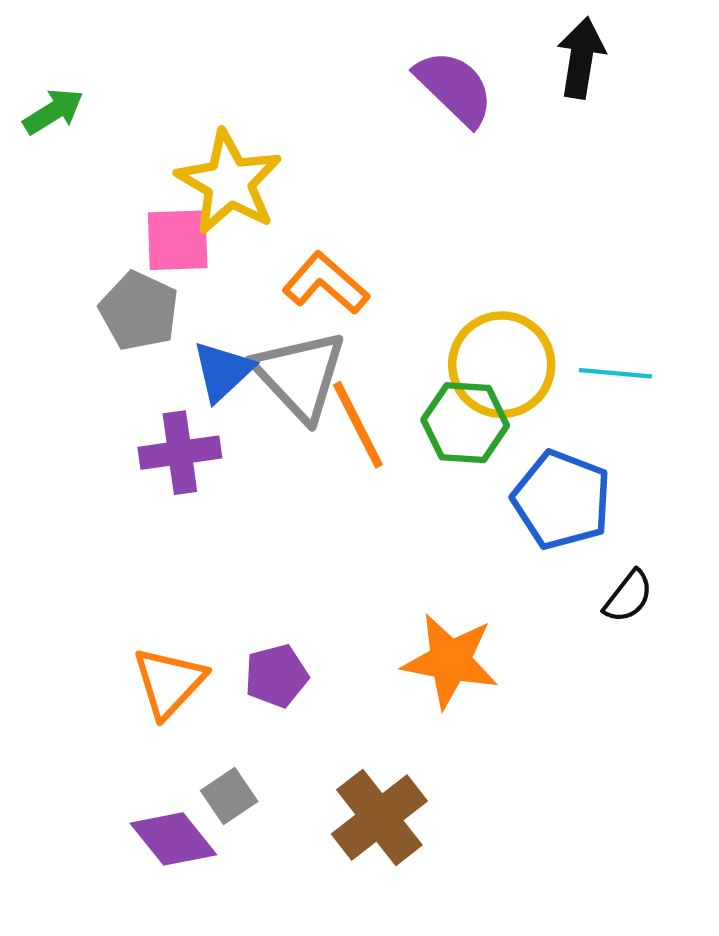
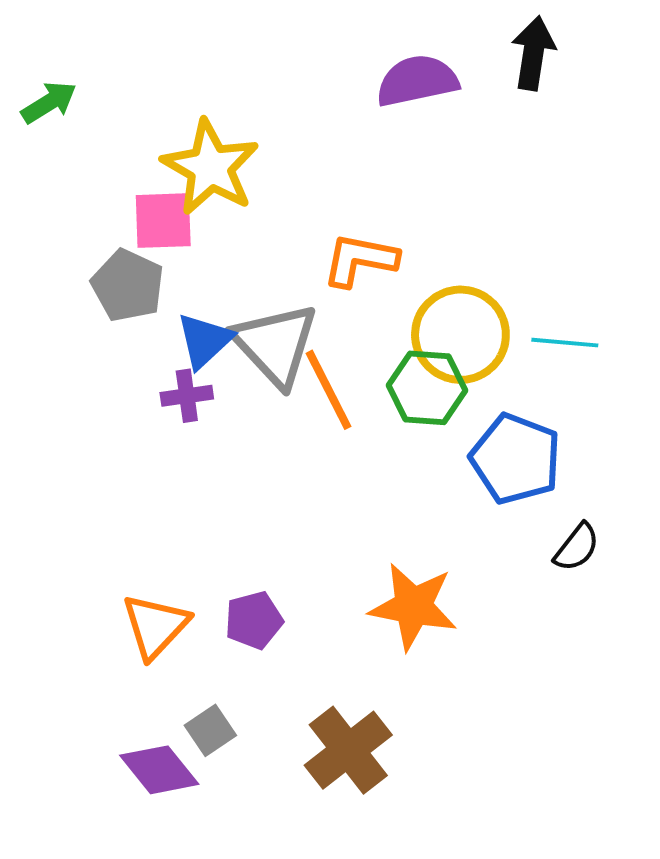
purple semicircle: (454, 88) -> (417, 81), turned -56
orange L-shape: (326, 283) -> (360, 260), moved, turned -30
purple cross: (180, 453) -> (187, 396), moved, size x0.7

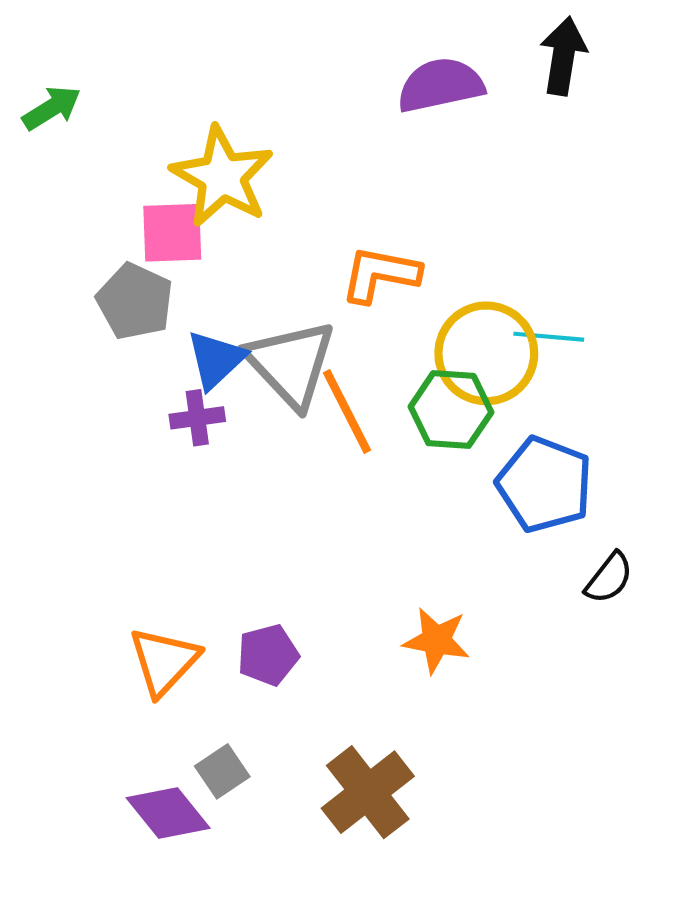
cyan line: (565, 343) -> (549, 337), moved
orange star: (413, 606) -> (436, 640), size x0.7

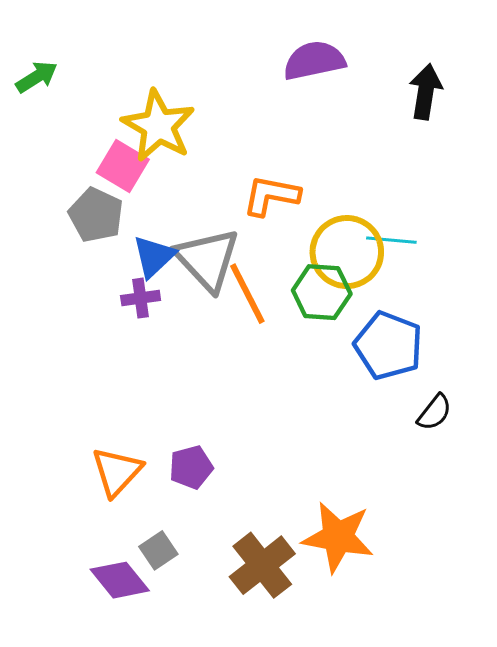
black arrow: (563, 56) -> (426, 92), moved
pink square: (172, 233) -> (123, 166), turned 33
orange star: (436, 640) -> (338, 537), moved, size x1.5

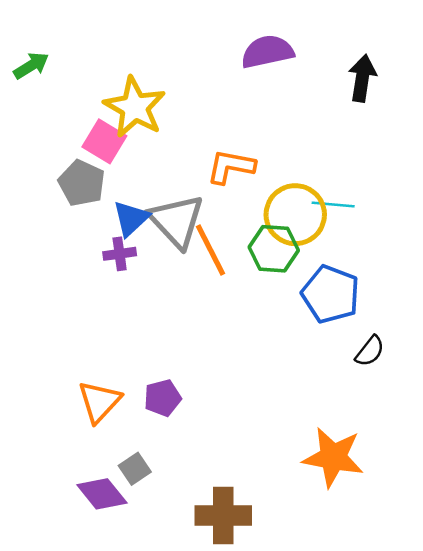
orange star: (338, 537) -> (333, 457), moved
brown cross: (262, 565) -> (223, 515), moved, turned 38

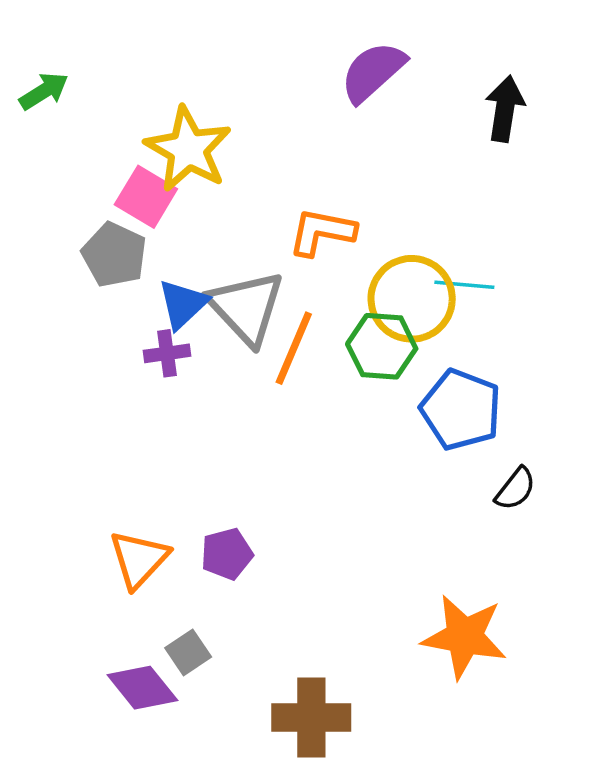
purple semicircle: (267, 52) -> (373, 72), turned -30
orange line: (211, 250) -> (294, 348), turned 50

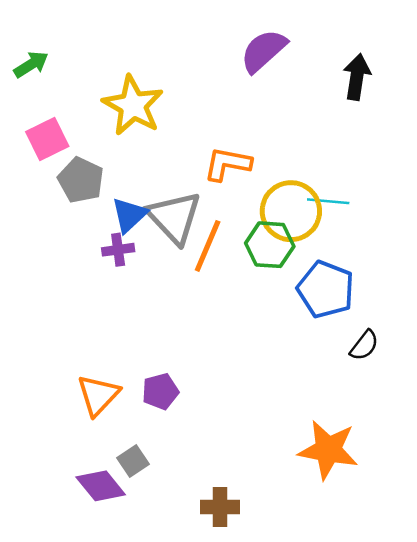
pink square: (146, 197) -> (47, 139), moved, turned 33
brown cross: (311, 718) -> (220, 507), size x0.7

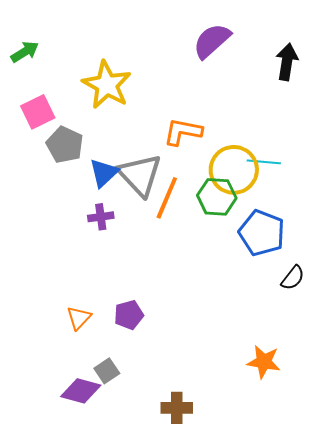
purple cross: (118, 250) -> (101, 217), moved
orange triangle: (98, 395) -> (79, 318), size x0.7
orange star: (328, 450) -> (264, 362), size x0.7
purple diamond: (101, 486) -> (81, 391), turned -36

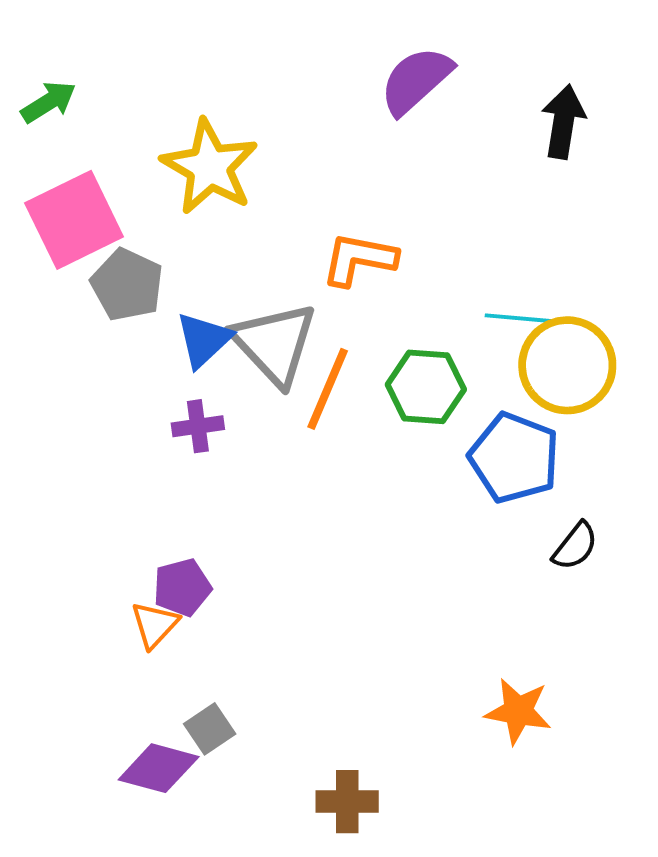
pink square: (38, 112) -> (74, 220), size x1.4
yellow circle: (234, 170) -> (567, 365), moved
purple pentagon: (129, 315) -> (182, 587), moved

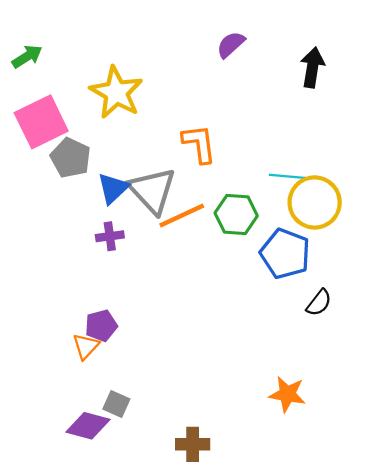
purple semicircle: (416, 80) -> (231, 45), size x0.7
orange L-shape: (359, 259) -> (199, 144), turned 72
orange line: (328, 389) -> (182, 216), turned 42
gray square: (210, 729) -> (116, 404), turned -32

